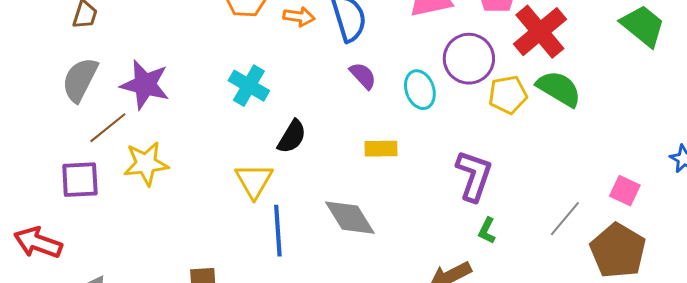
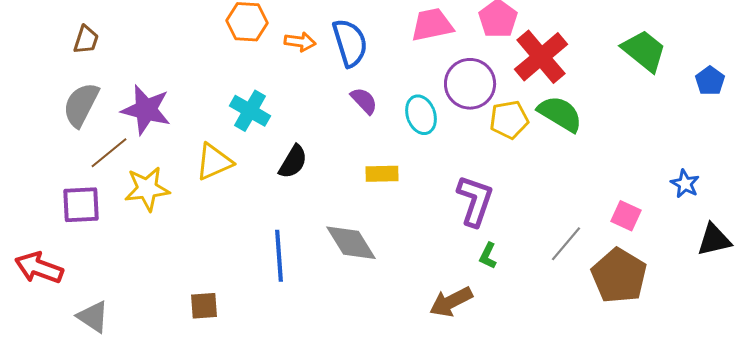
yellow triangle: (254, 181) -> (214, 162), moved, turned 36

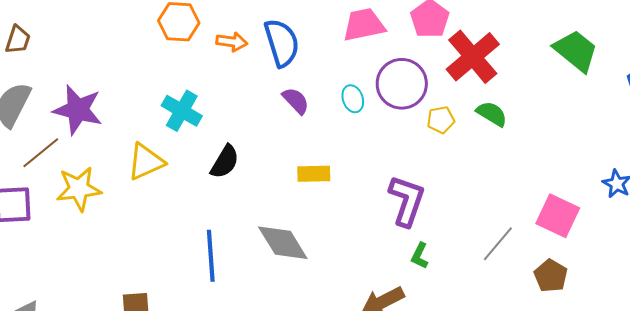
green semicircle: (560, 114) -> (492, 114), size x0.7
cyan ellipse: (421, 115) -> (353, 99), moved, size x0.7
yellow pentagon: (509, 120) -> (441, 120), size x0.7
pink square: (626, 216) -> (558, 216), size x1.4
brown pentagon: (619, 276) -> (551, 276), size x0.6

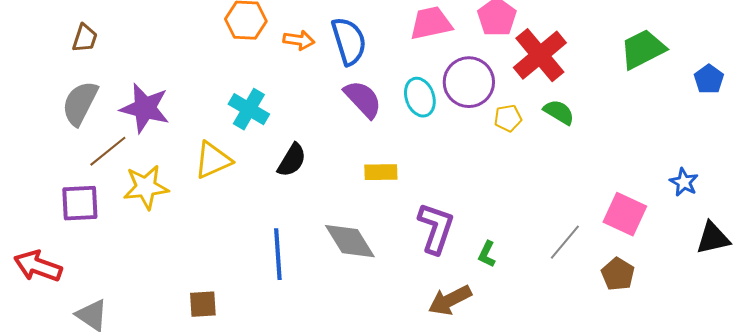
green trapezoid: (576, 51) -> (643, 49), turned -66
cyan ellipse: (353, 99) -> (420, 97), size x1.4
purple semicircle: (296, 101) -> (363, 99), size x1.4
purple L-shape: (407, 201) -> (436, 228), moved

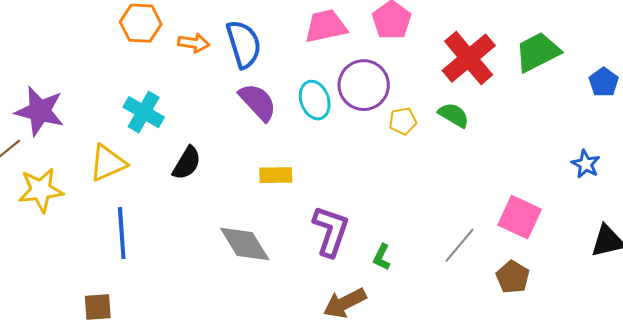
red cross: (540, 55) -> (469, 58), moved
blue star: (684, 182) -> (586, 164), moved
blue line: (278, 254) -> (122, 233), moved

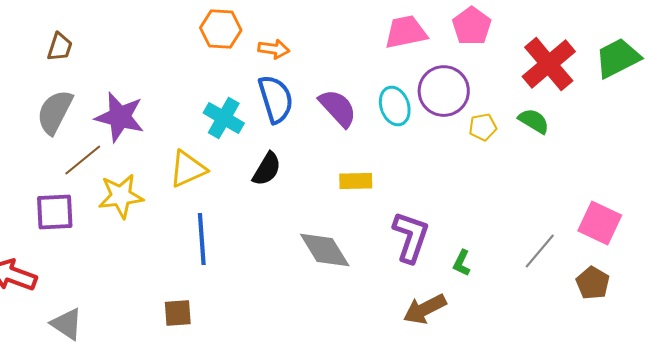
blue semicircle: (244, 44) -> (276, 99), moved

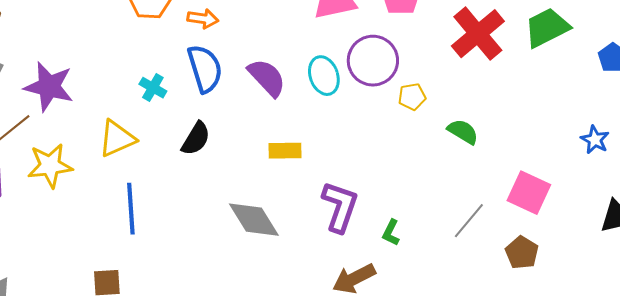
cyan cross: (224, 118) -> (153, 88), size x0.7
green semicircle: (534, 121) -> (463, 132), moved

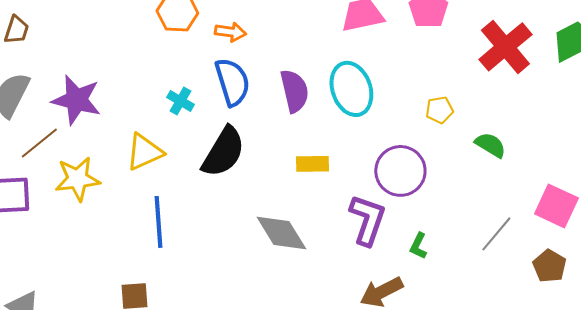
purple circle: (373, 61) -> (400, 171), moved
cyan ellipse: (324, 76) -> (351, 89), size x1.4
purple semicircle: (267, 78) -> (294, 91), turned 30
black semicircle: (196, 139) -> (223, 152), size x1.5

